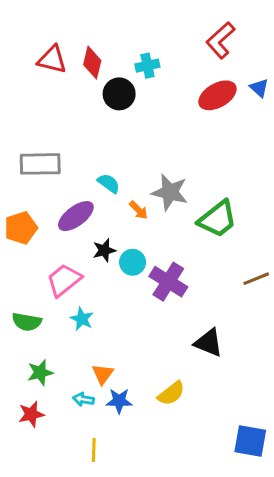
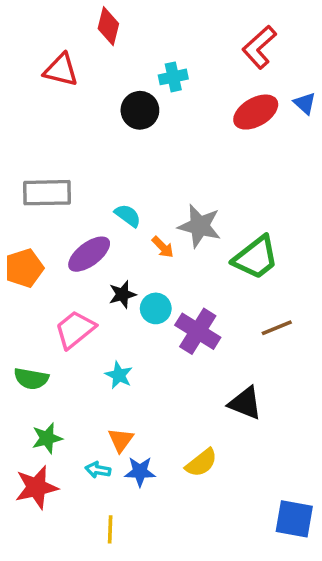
red diamond: (92, 63) -> (108, 26), moved
brown line: (256, 279) -> (277, 328), moved
cyan star: (82, 319) -> (119, 375), moved
red star: (31, 414) -> (36, 487), size x1.4

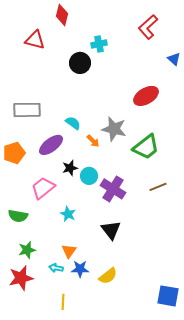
red ellipse: (256, 112) -> (146, 96), moved
black triangle: (245, 403) -> (111, 230), moved, turned 30
yellow semicircle: (201, 463) -> (108, 276), moved

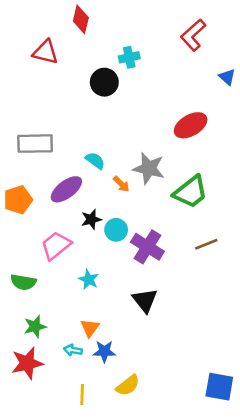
yellow semicircle: (108, 276) -> (128, 385), moved

